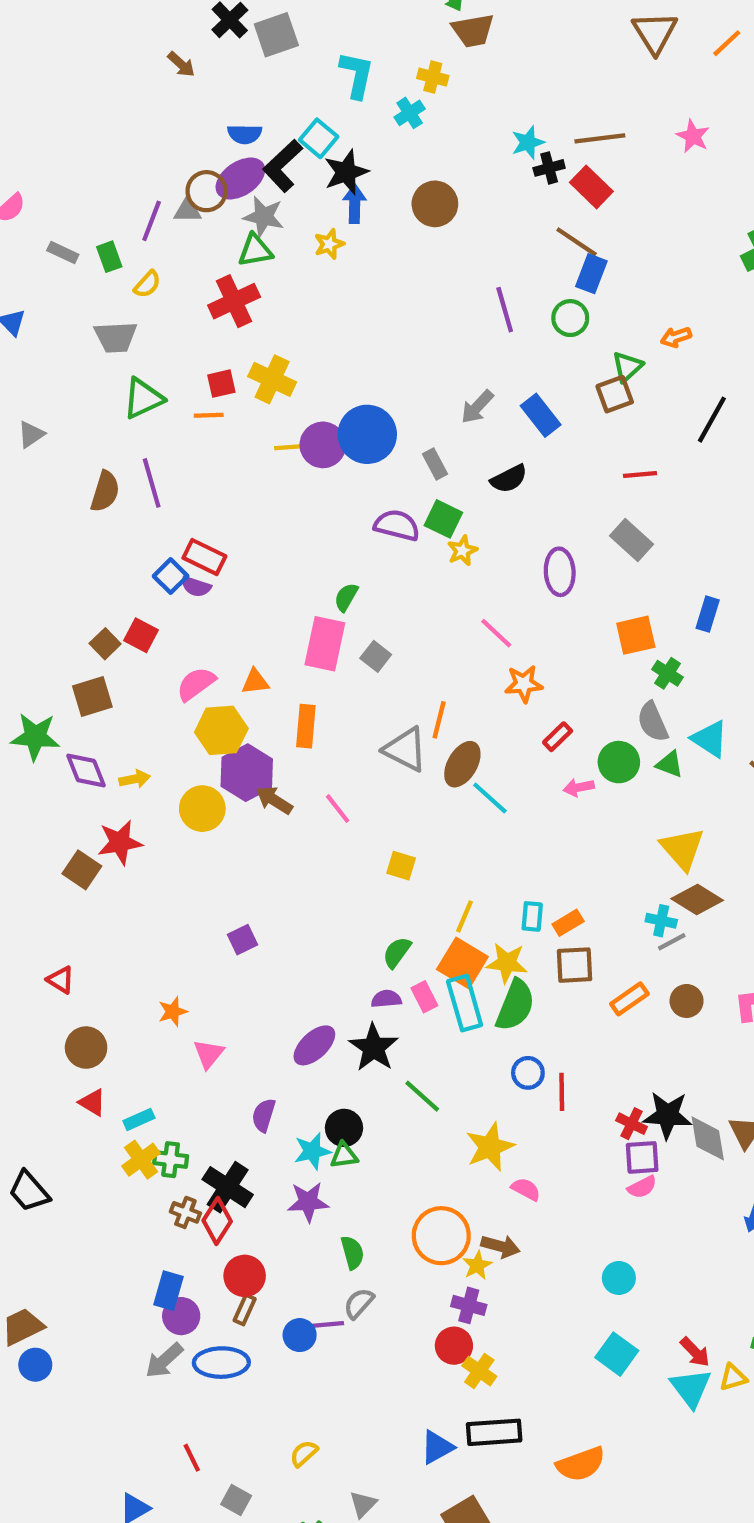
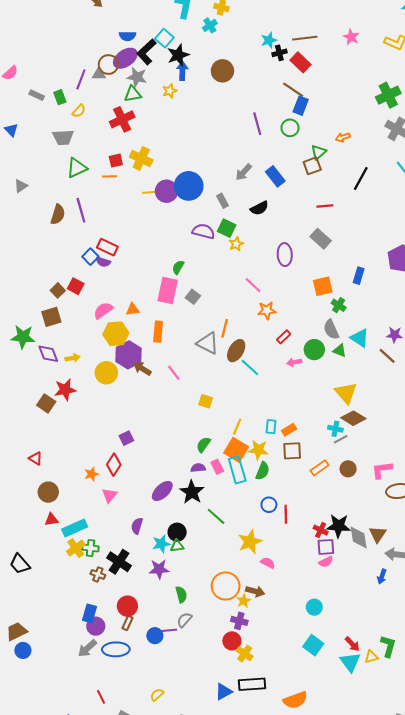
green semicircle: (515, 1005) -> (263, 471), size x0.7
red triangle: (92, 1102) -> (51, 520), turned -40
cyan rectangle: (139, 1119) -> (75, 528), size x1.6
red diamond: (217, 1221) -> (114, 465), moved

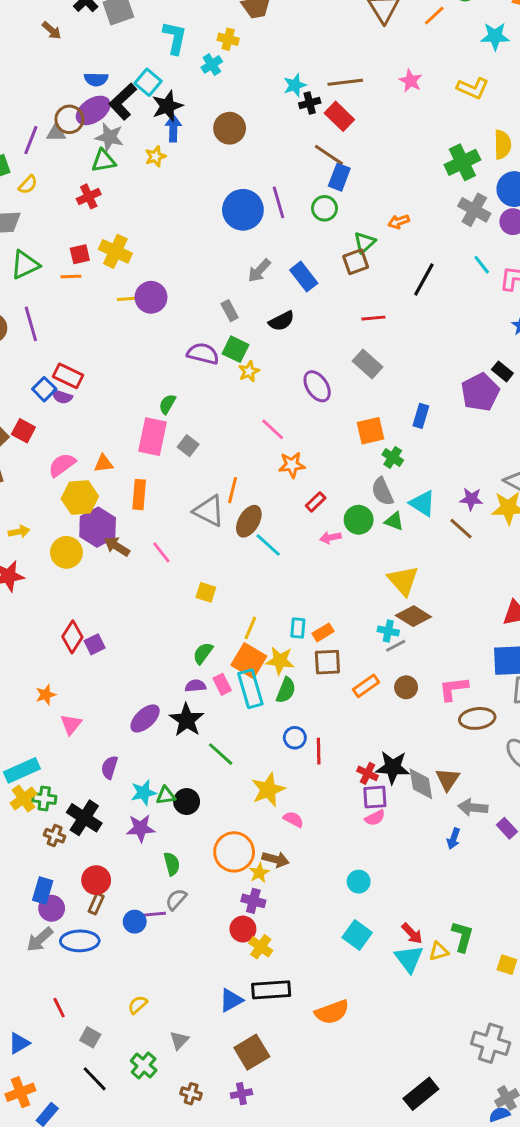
red cross: (122, 119) -> (89, 196), size x0.7
blue circle: (189, 186) -> (243, 210), moved
purple ellipse: (285, 255) -> (317, 386), turned -30
red diamond: (114, 465) -> (72, 637), moved
black circle: (177, 532) -> (187, 802), moved

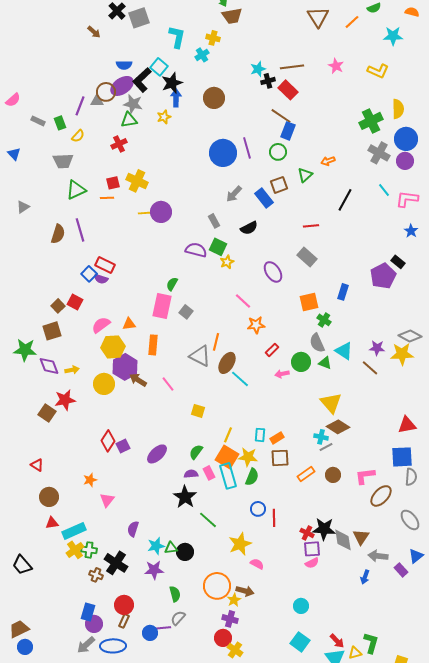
brown square: (356, 262) -> (279, 185), moved
purple ellipse: (145, 718) -> (157, 454), moved
brown ellipse: (477, 718) -> (381, 496), turned -40

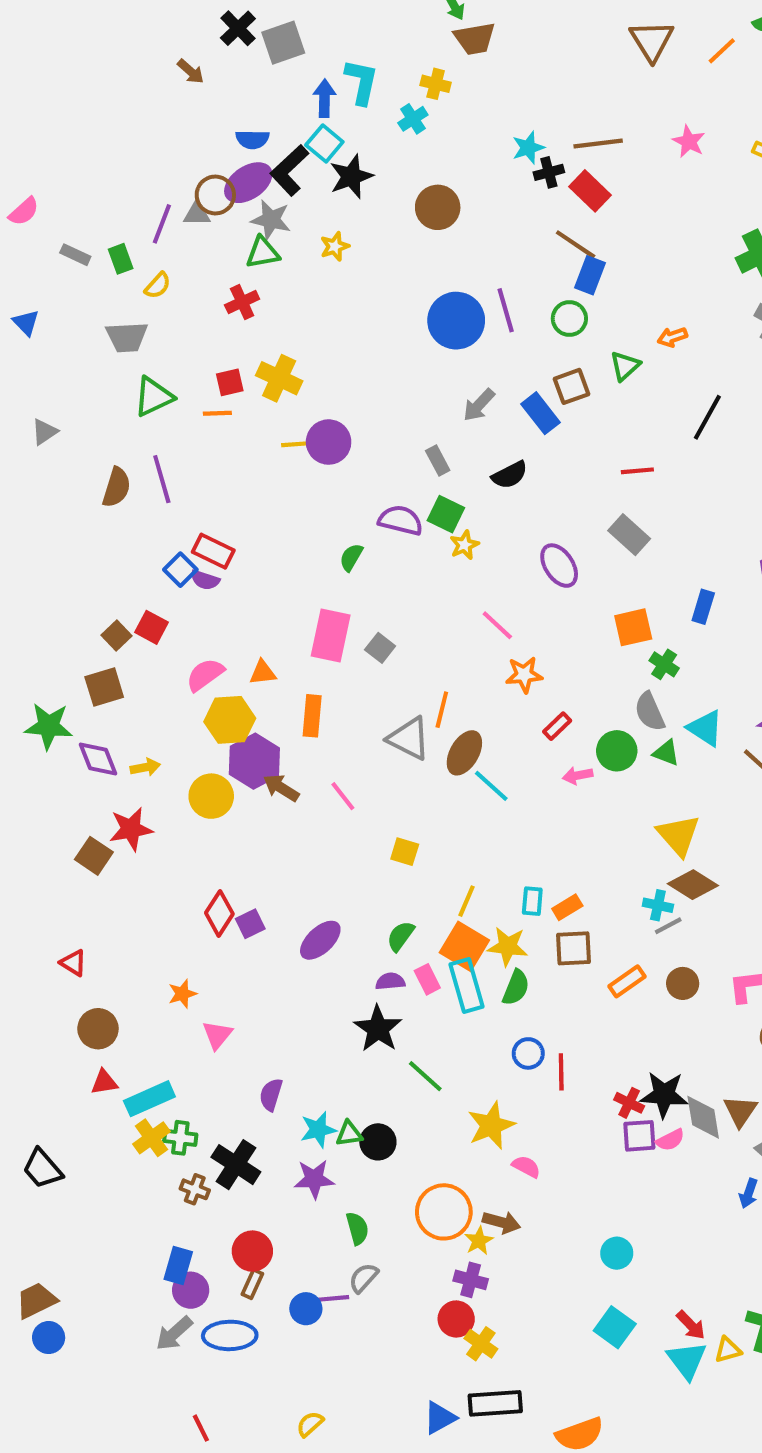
blue arrow: (176, 98) -> (324, 98), moved
green semicircle: (172, 284) -> (351, 557), moved
pink semicircle: (312, 563) -> (670, 1140), moved

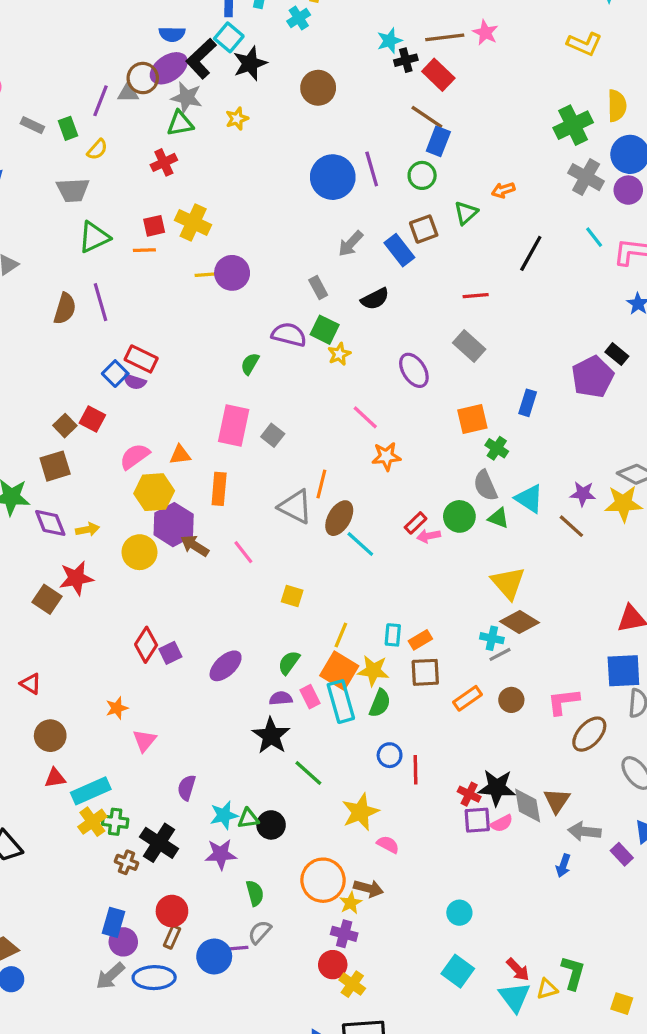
pink star: (689, 141) -> (485, 33), moved
red rectangle: (557, 726) -> (416, 523), moved
blue circle: (306, 1309) -> (214, 956), size x1.4

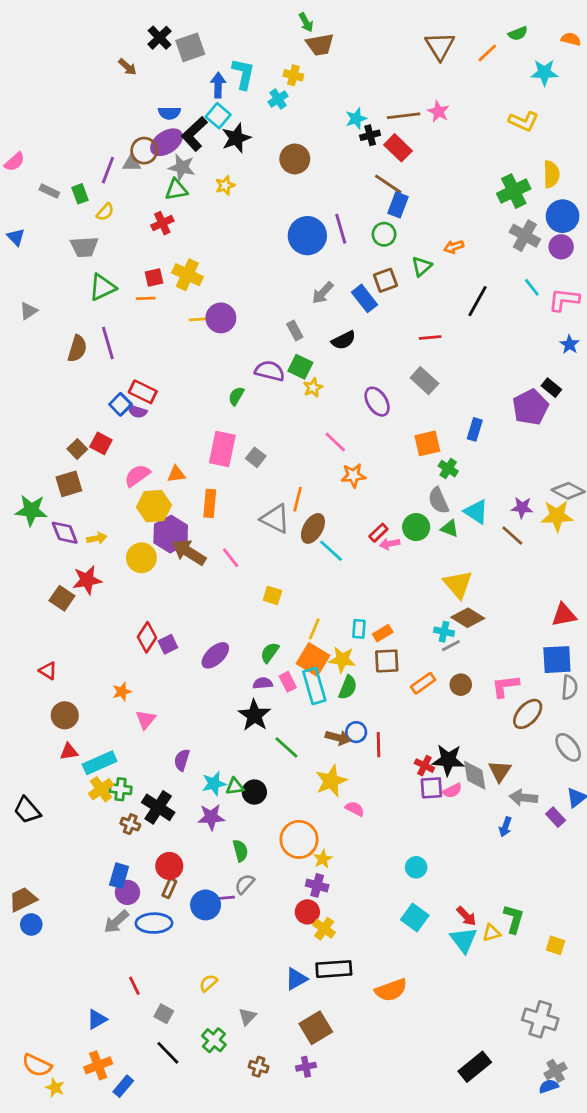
brown arrow: (195, 546) -> (189, 552), size x1.4
brown arrow: (368, 888) -> (338, 738), moved

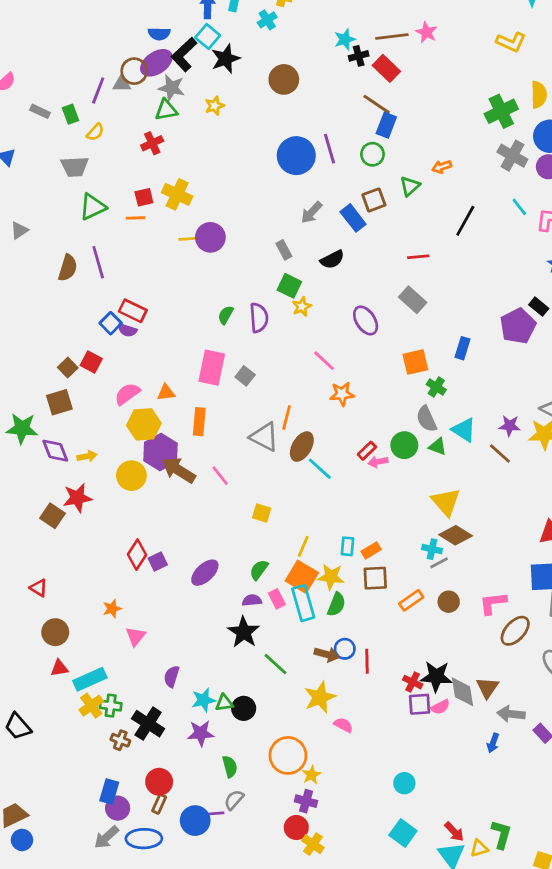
purple semicircle: (270, 371) -> (259, 318), moved, turned 72

